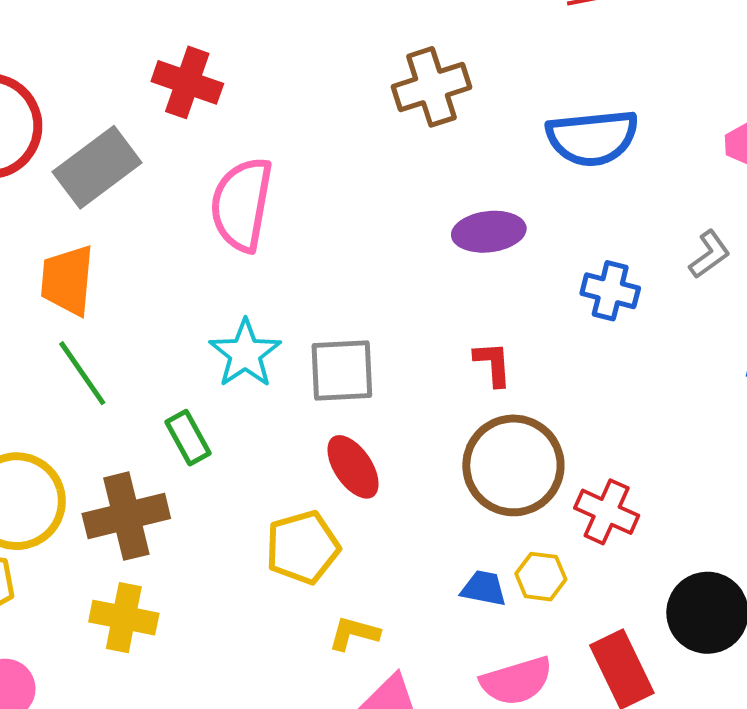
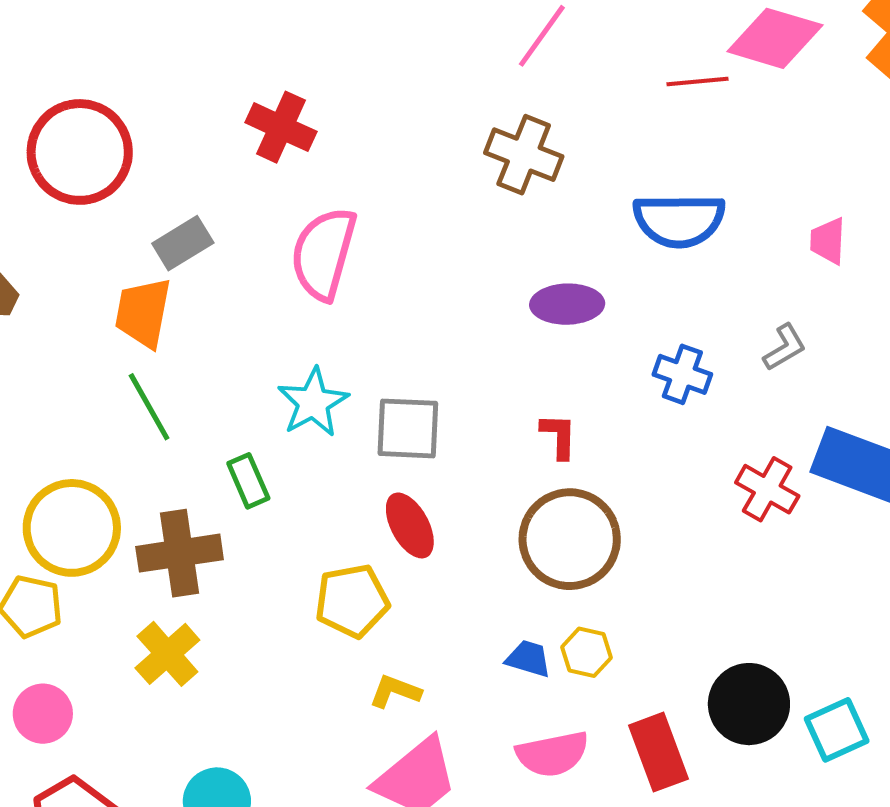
brown cross: (431, 87) -> (524, 155), turned 34
gray rectangle: (97, 167) -> (183, 243), moved, size x0.7
red cross: (607, 512) -> (767, 489), moved
yellow cross: (124, 618) -> (167, 654), turned 32

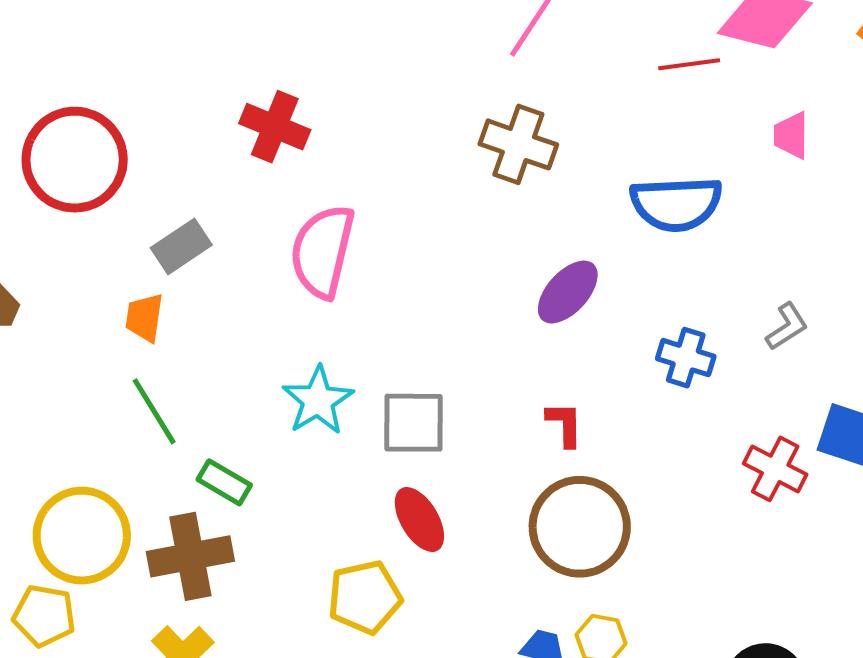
pink trapezoid: (828, 241) -> (791, 135), moved
purple ellipse: (567, 304) -> (568, 292), turned -44
orange trapezoid: (143, 313) -> (144, 318), size x0.7
green rectangle: (248, 481) -> (224, 482), moved, turned -34

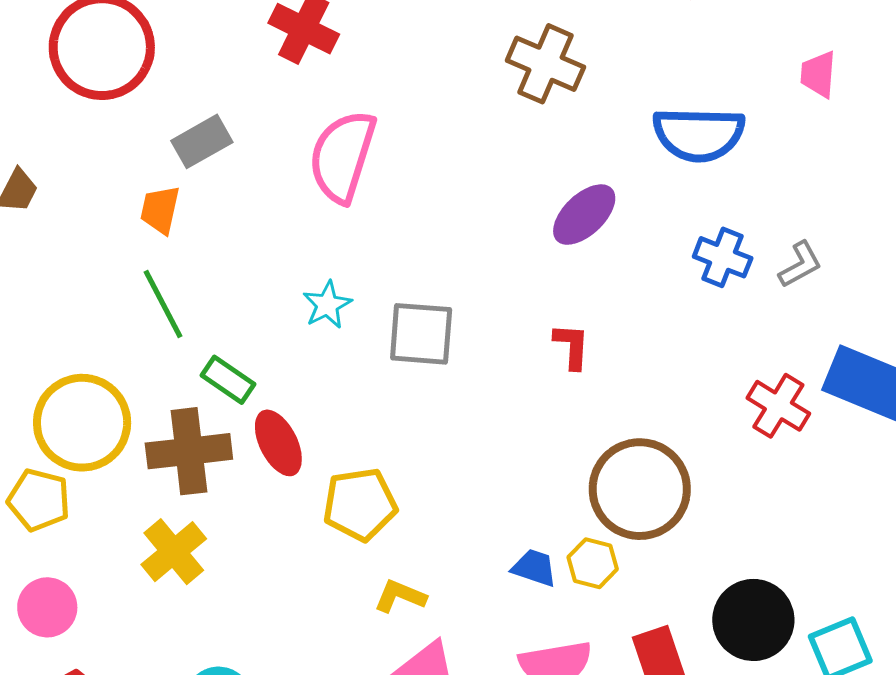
blue cross: (686, 358) -> (723, 257), moved
cyan star: (318, 400) -> (327, 305), size x0.7
red ellipse: (419, 520) -> (278, 443), moved
brown circle: (580, 527) -> (640, 489), moved

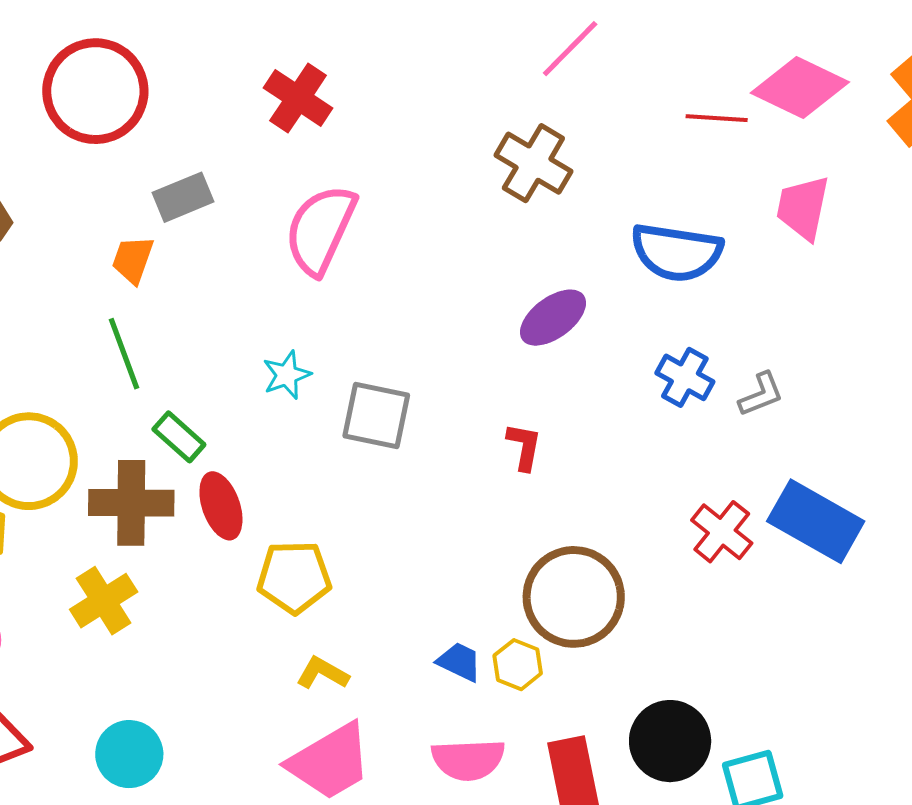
pink trapezoid: (818, 74) -> (803, 208), size x1.4

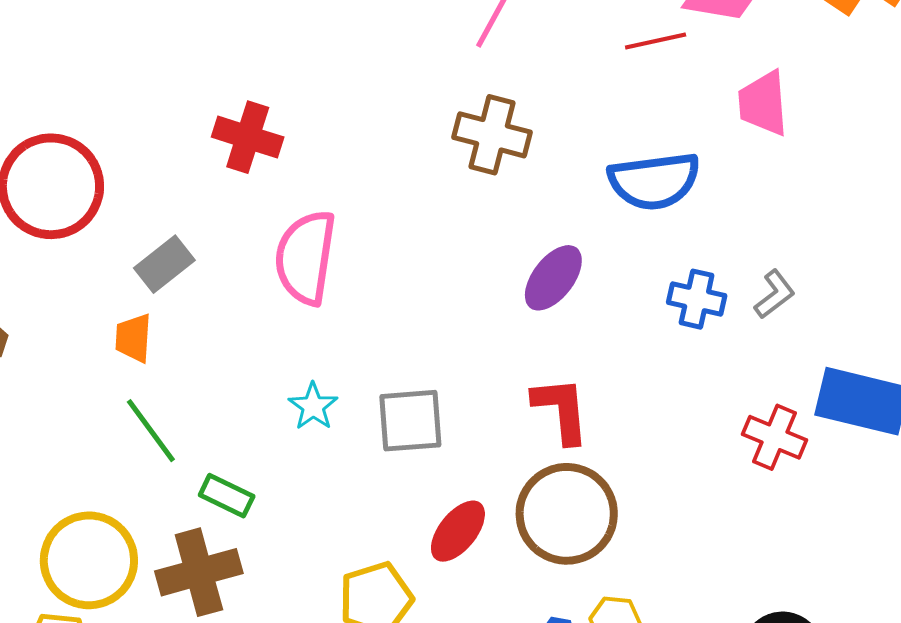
red L-shape: (524, 447) -> (561, 410), size x1.5
red ellipse: (221, 506) -> (458, 531), moved, turned 74
brown circle: (574, 597) -> (567, 514), moved

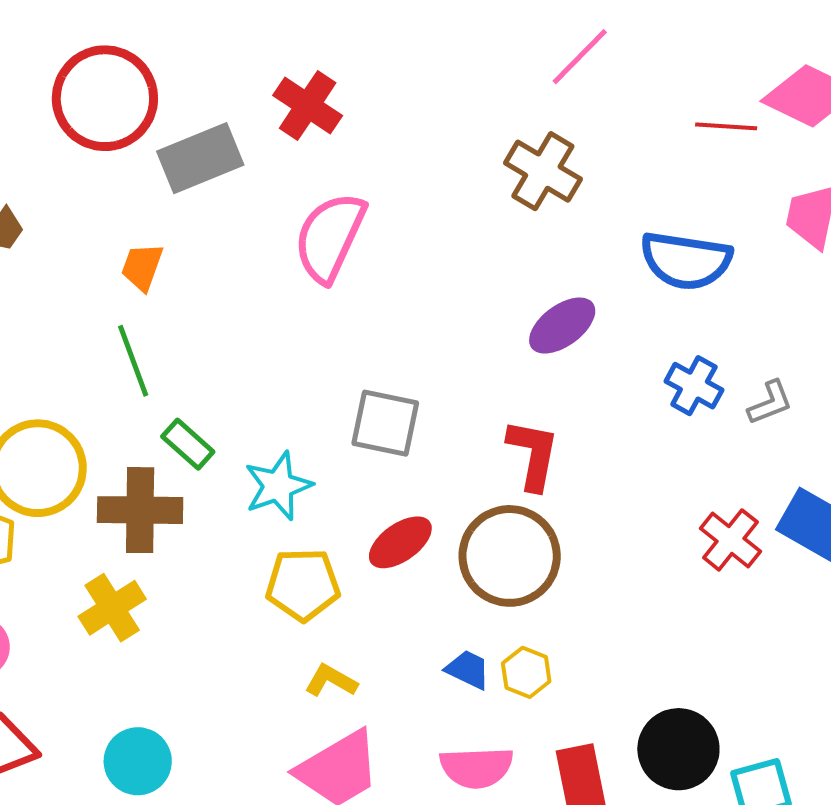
gray rectangle: (164, 264) -> (200, 158), moved, size x1.4
cyan star: (313, 406) -> (278, 486), moved, size x1.4

